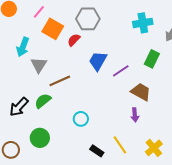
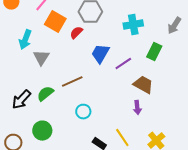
cyan cross: (143, 23) -> (133, 25), moved
brown line: (60, 81) -> (72, 82), moved

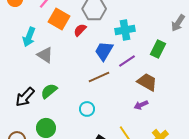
cyan cross: (133, 25) -> (125, 30), moved
gray triangle: (41, 58) -> (45, 55), turned -30
brown line: (72, 82) -> (99, 77), moved
purple arrow: (137, 108) -> (141, 105), turned 72

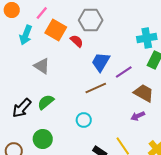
red semicircle: (80, 30) -> (77, 41), turned 88
cyan cross: (125, 30) -> (147, 38), moved
cyan arrow: (29, 37) -> (26, 35), moved

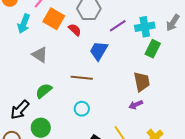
purple line: (124, 72) -> (118, 26), moved
brown line: (96, 88) -> (82, 78), moved, turned 30
brown trapezoid: (144, 93) -> (142, 82), turned 50
black arrow: (22, 108) -> (20, 110), moved

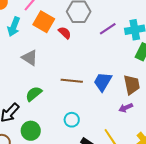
blue trapezoid: (99, 51) -> (103, 82), moved
cyan circle: (82, 109) -> (72, 120), moved

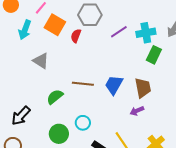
red semicircle: (65, 33) -> (76, 36), turned -112
green semicircle: (34, 94) -> (55, 97), moved
green circle: (31, 131) -> (59, 134), moved

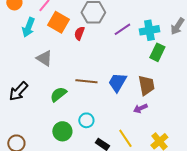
black arrow: (21, 116) -> (18, 91), moved

